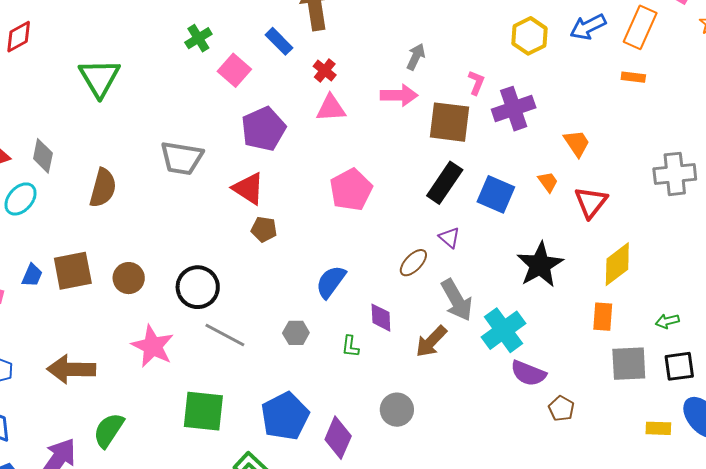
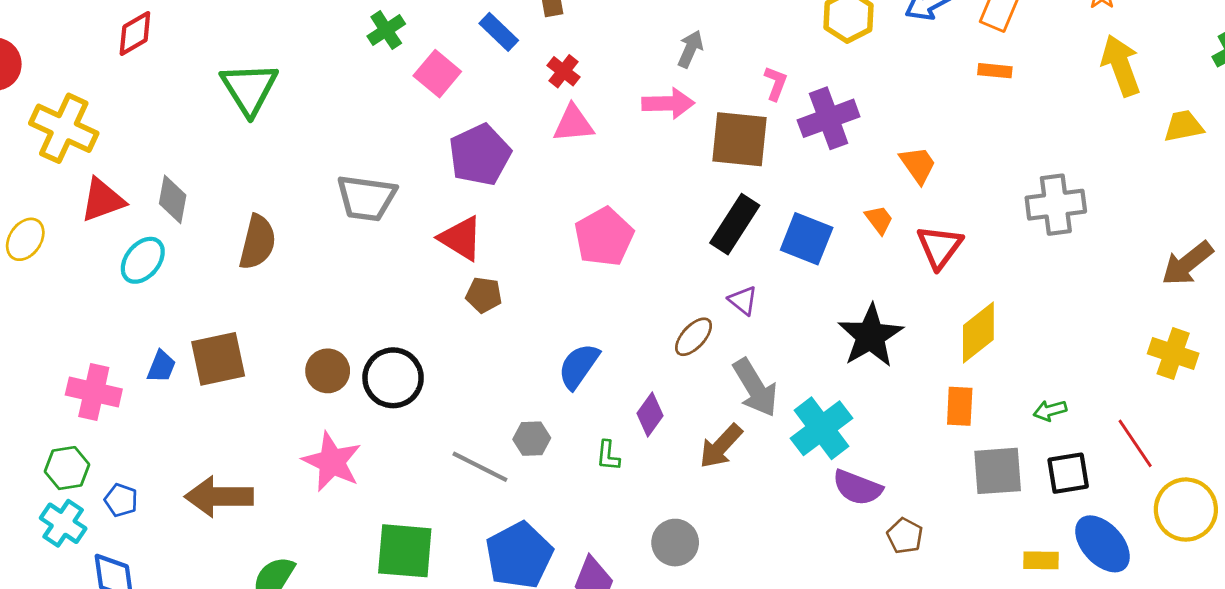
brown circle: (129, 278) -> (328, 371), moved
purple diamond: (381, 318) -> (650, 415), turned 40
gray line: (225, 335) -> (480, 467), moved

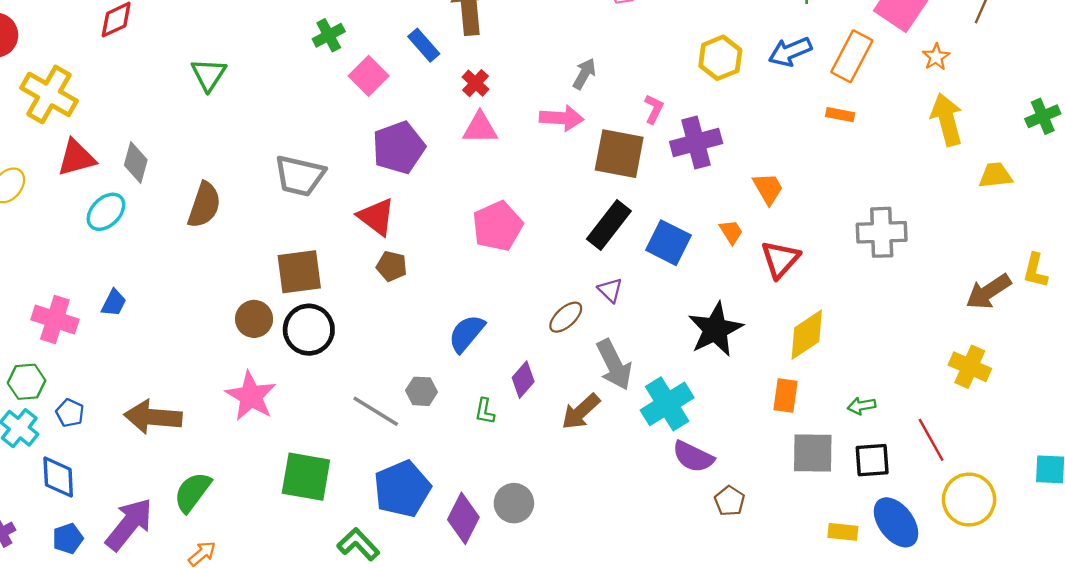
green triangle: (249, 89) -> (209, 74), size x0.7
brown square: (218, 359) -> (299, 272), moved
gray circle: (675, 543) -> (514, 503), moved

